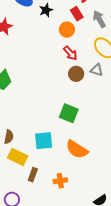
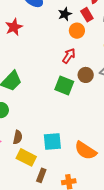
black star: (46, 10) -> (65, 14), moved
red arrow: (70, 53) -> (69, 56), moved, turned -105
green square: (69, 113) -> (64, 85), moved

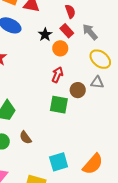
brown semicircle: (18, 137) -> (25, 138), moved, turned 144
orange semicircle: (86, 151) -> (93, 164), turned -70

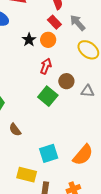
black star: (45, 35) -> (29, 40), moved
gray triangle: (97, 82) -> (88, 91), moved
green square: (59, 105) -> (48, 96), turned 30

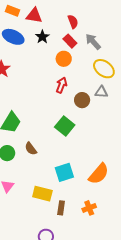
black star: (29, 40) -> (42, 37), moved
gray triangle: (88, 91) -> (101, 92), moved
green square: (48, 96) -> (65, 126), moved

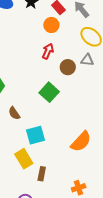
cyan square: (64, 172) -> (35, 135), moved
yellow rectangle: (42, 194) -> (24, 159), turned 42
orange cross: (89, 208) -> (79, 188), moved

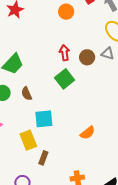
orange circle: (51, 25) -> (66, 12), moved
red arrow: (48, 51) -> (64, 53), moved, turned -42
orange semicircle: (81, 142) -> (88, 133), size x0.7

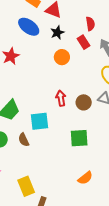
green square: (65, 79) -> (79, 138), moved, turned 36
cyan square: (44, 119) -> (40, 121), moved

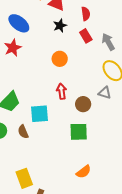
red semicircle: (90, 24) -> (86, 14), moved
blue ellipse: (29, 27) -> (19, 23), moved
orange circle: (62, 57) -> (60, 59), moved
brown circle: (84, 102) -> (83, 104), moved

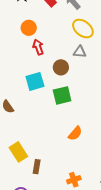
red arrow: (62, 91) -> (38, 47), moved
cyan square: (40, 114) -> (35, 81), moved

